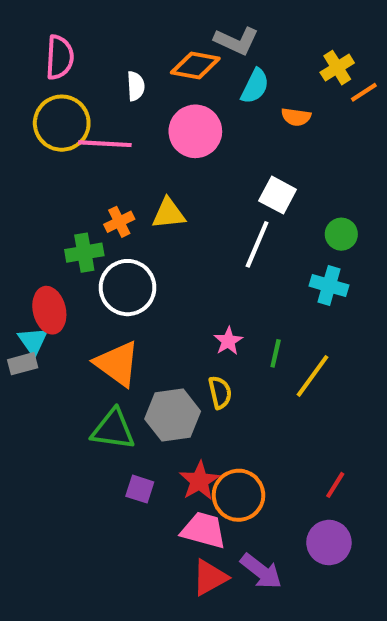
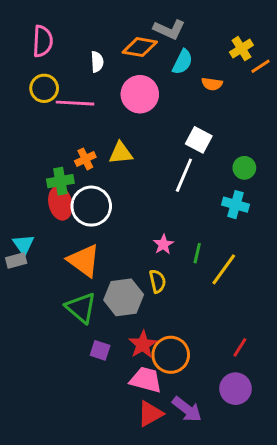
yellow circle: (62, 123) -> (44, 88), size x0.7
red ellipse: (49, 310) -> (60, 203), moved
green triangle: (113, 429) -> (81, 308), turned 32

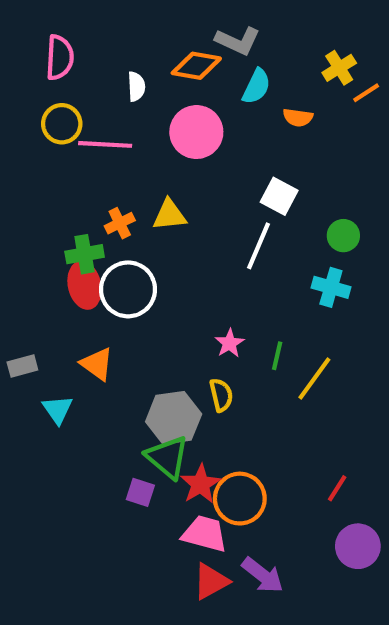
cyan triangle: (24, 244) -> (58, 410), moved
orange triangle: (84, 261) -> (97, 364), moved, size x0.7
green triangle: (81, 308) -> (167, 457), moved
purple circle: (236, 389) -> (358, 546), moved

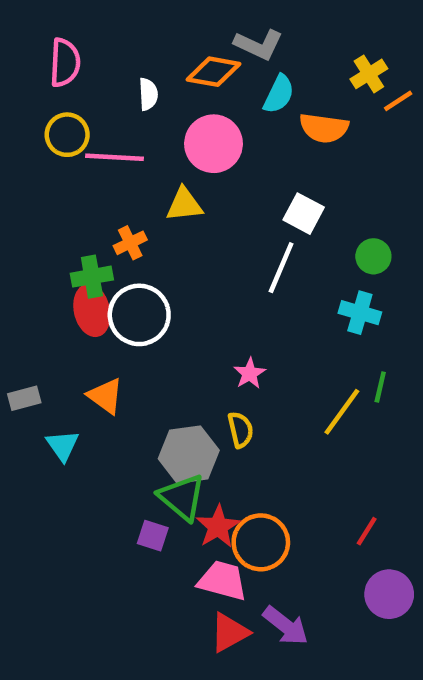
orange semicircle: (298, 118) -> (324, 128), size x1.5
yellow triangle: (169, 215) -> (184, 205), moved
green line: (277, 356) -> (380, 387), moved

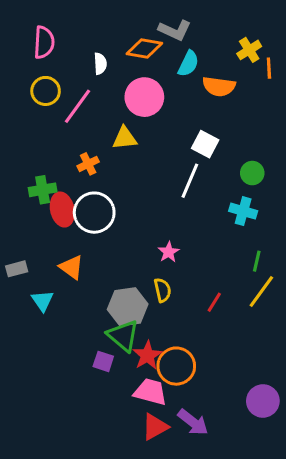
orange line: (398, 101) -> (269, 68), turned -60
pink line: (114, 157) -> (77, 106), turned -57
green cross: (92, 277) -> (43, 190), moved
yellow line: (342, 412) -> (261, 292), moved
red line: (367, 531) -> (214, 302), moved

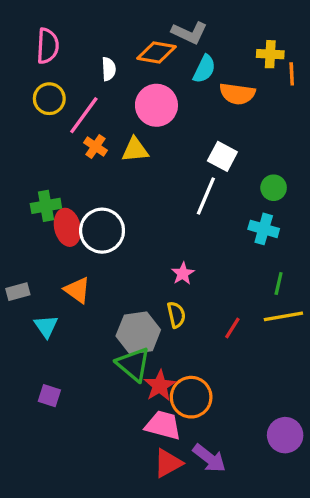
yellow cross: (249, 50) -> (270, 54), turned 35
orange cross: (88, 164) -> (95, 146), moved, turned -30
yellow line: (261, 292) -> (283, 316), turned 44
purple square: (103, 361) -> (49, 396), moved

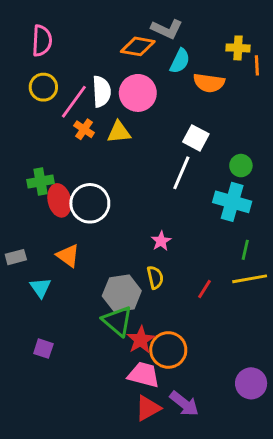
white semicircle: (109, 69) -> (101, 91), moved, size x1.5
cyan cross: (264, 229) -> (232, 202), size x1.4

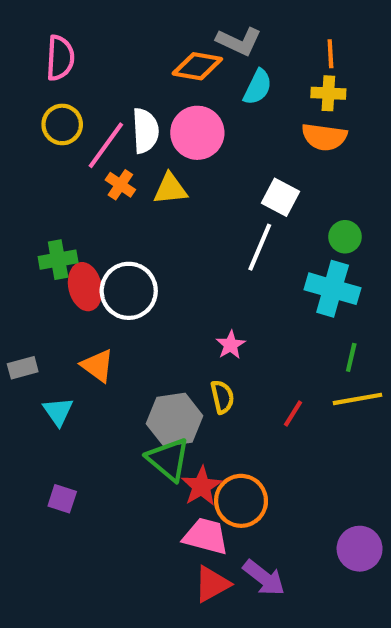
yellow cross: (238, 48) -> (328, 93), moved
orange line: (257, 65) -> (330, 54), moved
orange semicircle: (209, 83) -> (324, 137), moved

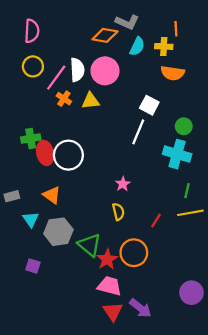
yellow cross: (328, 93) -> (164, 46), moved
gray hexagon: (174, 420) -> (58, 232), moved
orange circle: (241, 501) -> (134, 253), moved
red triangle: (212, 584) -> (113, 311), turned -35

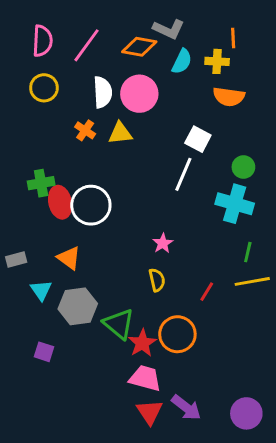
pink line: (56, 78) -> (87, 45), moved
purple circle: (191, 293) -> (246, 413), moved

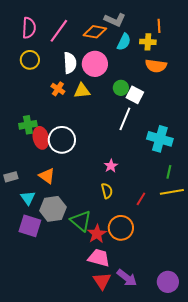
green circle: (243, 167) -> (121, 88), moved
purple square: (44, 352) -> (30, 226), moved, size x1.6

